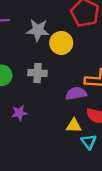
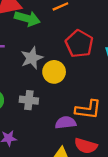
gray star: (38, 30) -> (32, 58), turned -30

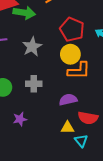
yellow circle: (54, 72) -> (70, 54), moved
orange L-shape: (88, 109) -> (79, 71), moved

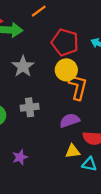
orange L-shape: (79, 71) -> (78, 87), turned -70
purple star: (20, 119) -> (20, 157), moved
cyan triangle: (81, 141) -> (89, 164), turned -32

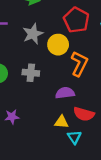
yellow circle: (66, 70) -> (58, 45), moved
cyan triangle: (89, 164) -> (74, 137), turned 32

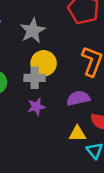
yellow circle: (58, 45) -> (44, 63), moved
purple star: (12, 117) -> (36, 107), moved

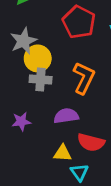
yellow circle: (44, 63) -> (38, 58), moved
gray cross: (35, 78) -> (41, 79), moved

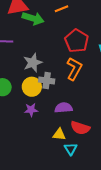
gray star: (23, 41) -> (33, 63), moved
yellow circle: (38, 58) -> (32, 87), moved
orange L-shape: (84, 78) -> (74, 69), moved

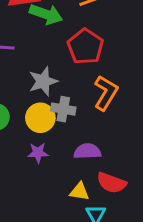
red pentagon: (77, 41) -> (85, 47), moved

